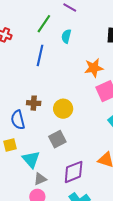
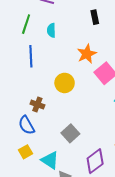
brown cross: (34, 103) -> (37, 105), turned 32
yellow circle: (63, 109) -> (65, 83), moved

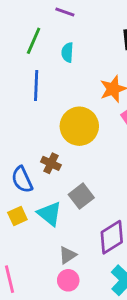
yellow circle: (65, 83) -> (79, 126), size x1.4
brown cross: (37, 105) -> (51, 163), moved
cyan triangle: (50, 160) -> (50, 214), moved

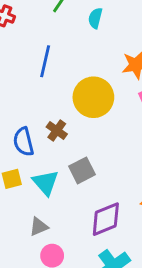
blue line: (36, 85) -> (45, 61), moved
gray triangle: (68, 255) -> (39, 227), moved

